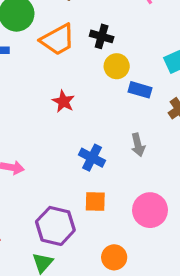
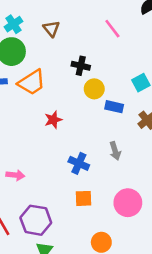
orange trapezoid: (58, 40) -> (32, 82), moved
red star: (63, 101) -> (53, 120), turned 30
purple hexagon: (55, 226) -> (36, 220), moved

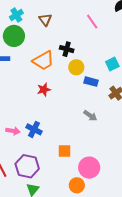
orange trapezoid: (32, 82) -> (43, 61), moved
gray arrow: (115, 151) -> (90, 116), turned -40
blue cross: (79, 163) -> (34, 129), moved
pink circle: (128, 203) -> (89, 168), moved

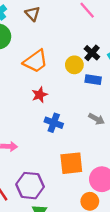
black cross: (67, 49) -> (92, 53), moved, turned 32
blue cross: (34, 129) -> (54, 123), moved
orange square: (65, 151) -> (71, 163), size x1.5

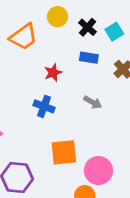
yellow circle: (74, 65) -> (58, 17), moved
red star: (40, 95) -> (53, 73), moved

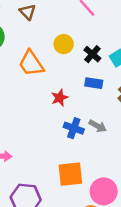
orange trapezoid: (24, 37) -> (31, 64), turned 92
blue cross: (44, 106) -> (74, 128), moved

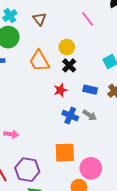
black cross: (92, 54) -> (69, 65), moved
blue rectangle: (94, 83) -> (90, 90), moved

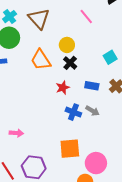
brown triangle: (40, 19) -> (39, 19), size x1.6

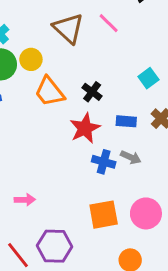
brown triangle: (39, 19) -> (68, 28), moved
yellow circle: (67, 45) -> (31, 59), moved
red star: (63, 88) -> (85, 128), size x1.5
pink circle: (96, 163) -> (146, 213), moved

